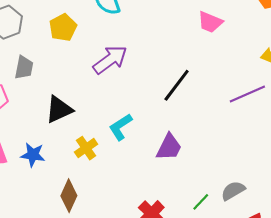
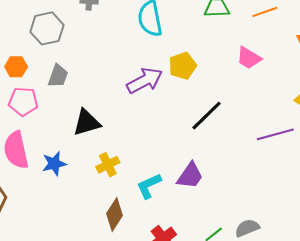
yellow pentagon: (63, 27) -> (183, 66), moved
cyan L-shape: (121, 127) -> (149, 186), moved
blue star: (33, 155) -> (54, 164), turned -30
brown diamond: (69, 196) -> (115, 214), moved

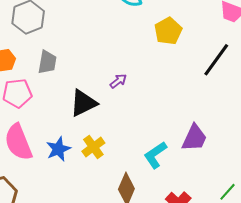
purple arrow: (145, 81) -> (118, 81), moved, size x0.5
black line: (207, 116) -> (216, 60), moved
yellow cross: (108, 165) -> (93, 147), moved

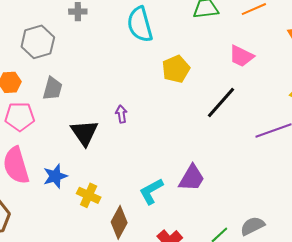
purple arrow: (118, 81) -> (121, 114), turned -66
black triangle: (83, 103) -> (84, 133), turned -44
yellow cross: (93, 147) -> (89, 195), moved, turned -35

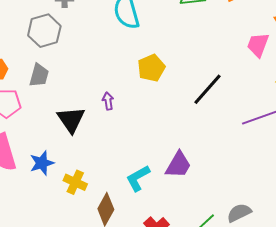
gray hexagon: (38, 42) -> (44, 31), moved
pink trapezoid: (241, 56) -> (258, 45), moved, turned 84
yellow pentagon: (176, 69) -> (151, 68), moved

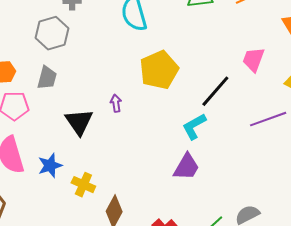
pink trapezoid: (258, 45) -> (253, 59), moved
yellow pentagon: (151, 68) -> (159, 70), size x1.4
cyan L-shape: (138, 178) -> (194, 126), moved

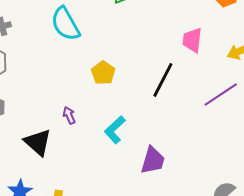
yellow pentagon: (159, 70) -> (103, 73), size x0.6
cyan L-shape: (194, 126) -> (115, 130), moved

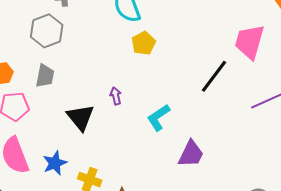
pink trapezoid: (192, 40) -> (250, 42), size x1.4
yellow pentagon: (103, 73) -> (143, 43), moved

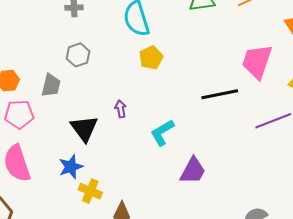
gray hexagon: (47, 31) -> (78, 55), moved, size x0.7
black line: (214, 76) -> (220, 94), turned 39
blue star: (55, 163) -> (71, 167), moved

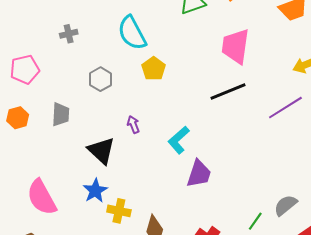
gray hexagon: (78, 55) -> (101, 79), moved
pink trapezoid: (257, 62) -> (235, 46), moved
pink pentagon: (19, 114) -> (25, 69), moved
purple trapezoid: (193, 171) -> (199, 174), moved

